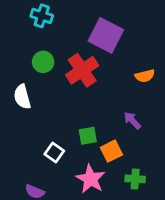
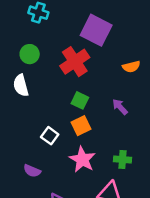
green circle: (43, 62) -> (30, 54), moved
green square: (88, 136) -> (80, 100), moved, turned 36
orange square: (111, 151) -> (81, 126), moved

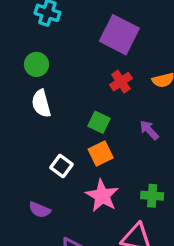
red cross: (75, 62) -> (121, 82), moved, size x0.6
white semicircle: (21, 85) -> (41, 104), moved

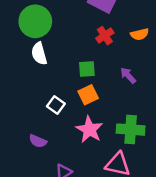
green circle: (36, 64) -> (35, 21), size x1.6
green square: (99, 122) -> (87, 69), turned -30
green cross: (152, 196) -> (131, 130), size x1.5

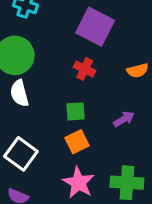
red cross: (105, 36) -> (85, 69), moved, turned -30
purple arrow: (128, 75) -> (124, 119), turned 102
white square: (56, 105) -> (21, 154), moved, size x1.5

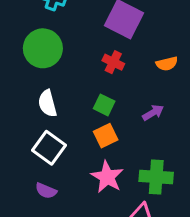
white semicircle: (19, 93) -> (47, 103), moved
green square: (75, 111) -> (104, 105), turned 30

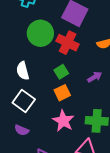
green circle: (43, 48) -> (40, 33), moved
red cross: (113, 62) -> (68, 43), size x1.5
green square: (104, 105) -> (61, 72), turned 32

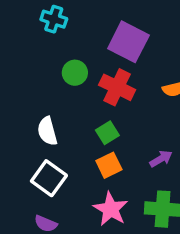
green circle: (40, 33) -> (75, 73), size x0.6
purple arrow: (95, 77) -> (161, 159), moved

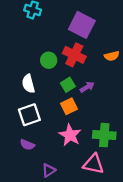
green circle: (75, 73) -> (49, 60), moved
purple arrow: (161, 159) -> (87, 87), moved
white square: (49, 178) -> (29, 115), turned 35

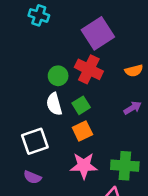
purple square: (82, 25) -> (98, 33), turned 30
white semicircle: (28, 84) -> (54, 104), moved
purple arrow: (87, 87) -> (133, 108), moved
pink star: (70, 135) -> (84, 166), turned -30

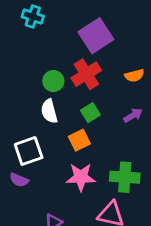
red cross: (89, 69) -> (86, 74), turned 32
green square: (81, 105) -> (90, 113), moved
purple semicircle: (32, 177) -> (19, 180), moved

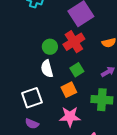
green cross: (125, 177) -> (102, 100), moved
purple semicircle: (19, 180) -> (32, 124), moved

